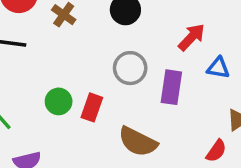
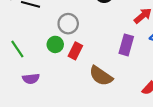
gray circle: (130, 68) -> (68, 24), moved

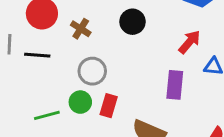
green line: (17, 49) -> (47, 115), moved, turned -60

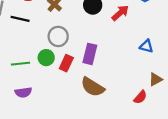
red arrow: (189, 42) -> (120, 13), moved
purple rectangle: (175, 85) -> (90, 54), moved

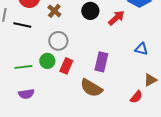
purple rectangle: (90, 54) -> (101, 62), moved

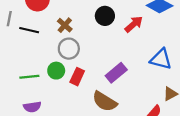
brown cross: (54, 11) -> (65, 25), moved
blue triangle: (141, 49) -> (161, 59), size x1.5
purple rectangle: (101, 62) -> (116, 73), turned 36

